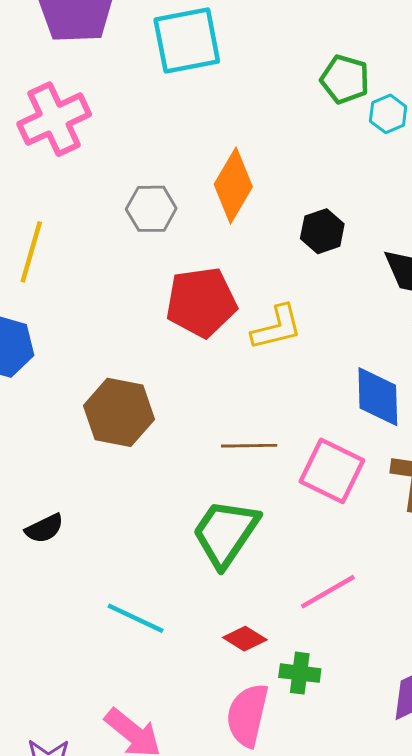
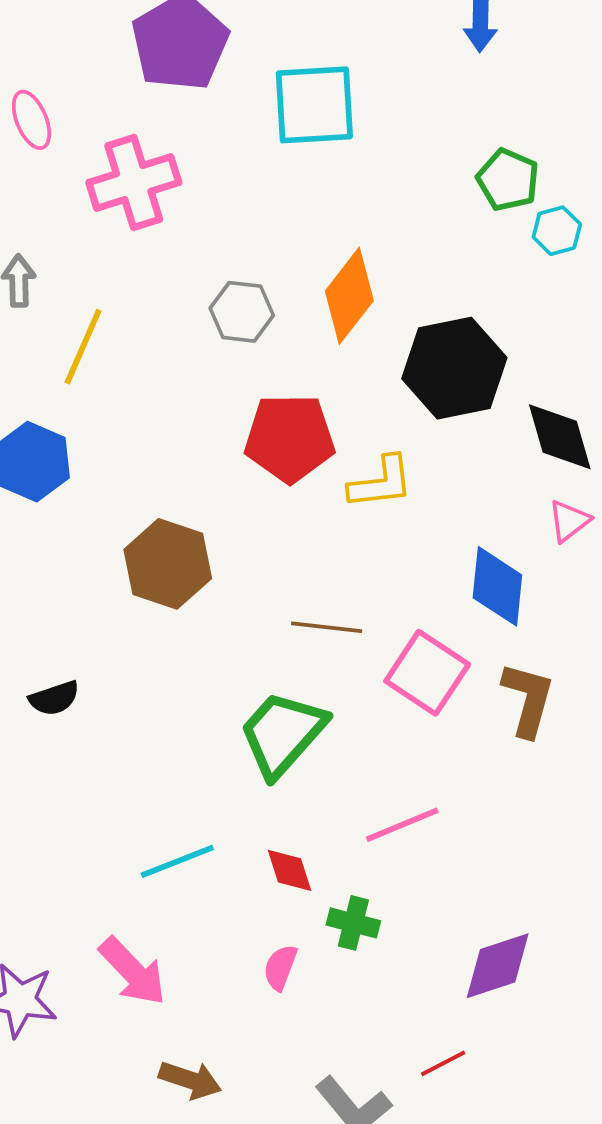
black hexagon: (322, 231) -> (454, 368), size x1.8
cyan line: (136, 618) -> (177, 861), moved, turned -54
red diamond: (245, 639) -> (290, 870), turned 33
pink semicircle: (247, 715) -> (280, 967), size x0.6

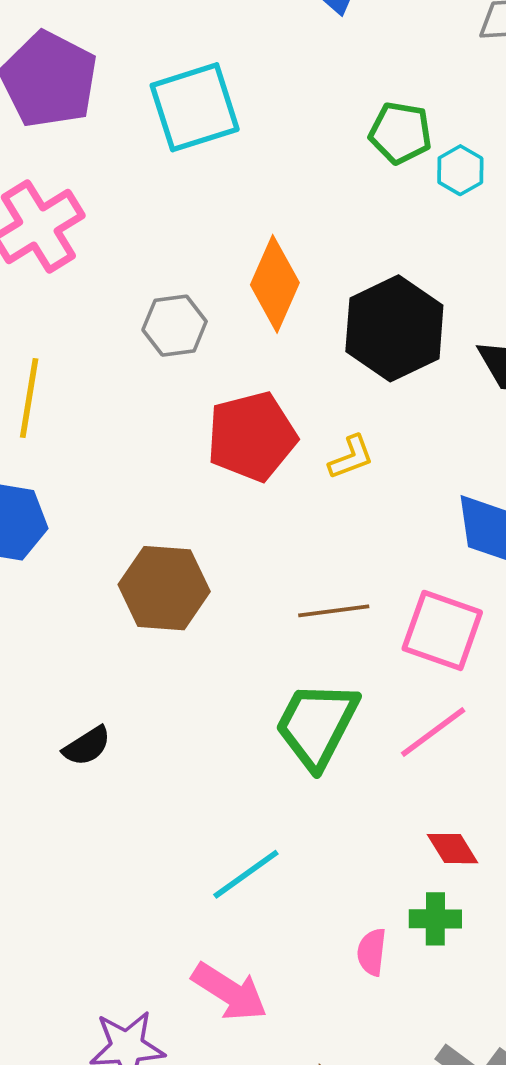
yellow L-shape: (381, 482) -> (351, 457), size x0.7
pink line: (402, 825) -> (433, 732), moved
red diamond: (290, 870) -> (452, 849), moved
green cross: (353, 923) -> (435, 919), moved

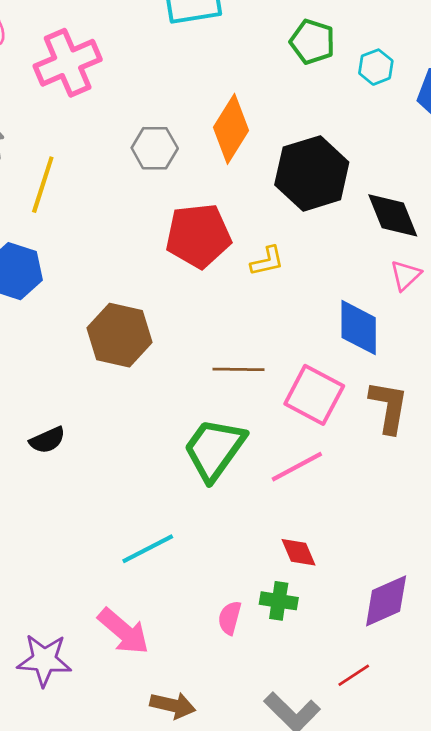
green pentagon: (400, 133) -> (312, 42), moved

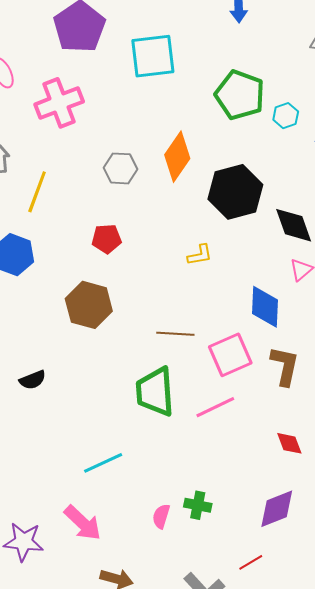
green pentagon: (312, 42) -> (240, 95), size x1.5
red pentagon: (198, 236) -> (107, 239), moved, size x0.6
pink square: (314, 395) -> (230, 355), turned 36
green trapezoid: (214, 449) -> (155, 392), turned -42
red diamond: (298, 552) -> (289, 443), moved

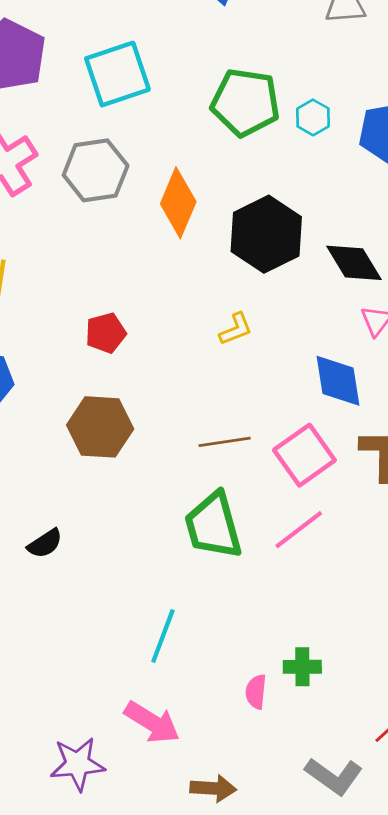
gray hexagon: (120, 168) -> (96, 170), moved, size x1.4
cyan line: (103, 463) -> (163, 636), turned -33

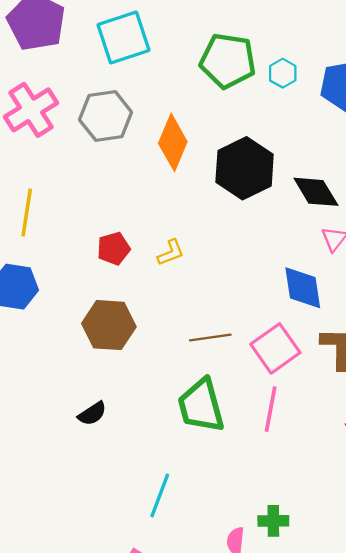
yellow L-shape: (236, 329) -> (171, 253), moved
pink line: (299, 530) -> (271, 409), turned -42
black semicircle: (45, 544) -> (92, 414), moved

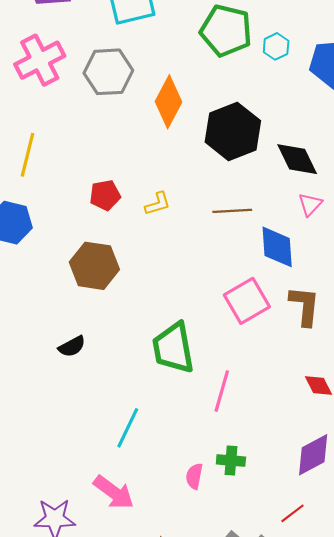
brown line: (210, 337) -> (232, 211), moved
pink line: (271, 409) -> (222, 391), moved

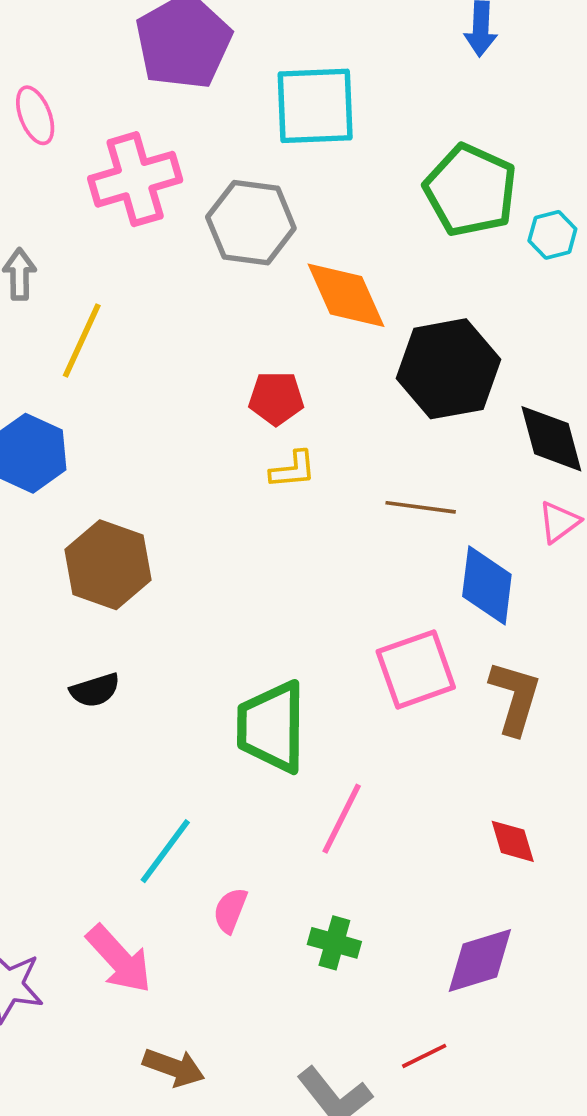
orange diamond: (169, 102) -> (346, 295), turned -63
red pentagon: (105, 195) -> (276, 398), moved
brown hexagon: (94, 266) -> (108, 565), moved
pink semicircle: (194, 476) -> (230, 910), moved

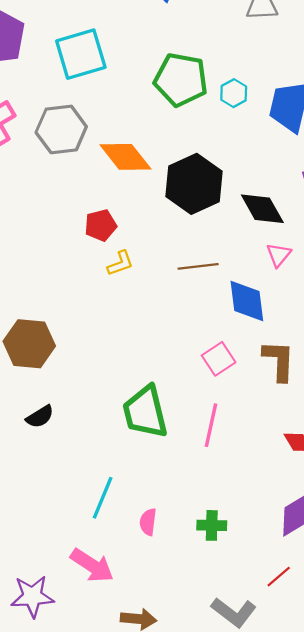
pink square: (416, 669) -> (219, 359), size x0.7
pink line: (342, 819) -> (211, 425), moved

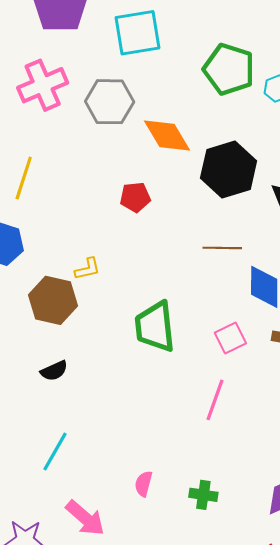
yellow L-shape: (120, 263) -> (88, 269), moved
green trapezoid: (145, 412) -> (155, 327), moved
cyan line: (103, 498) -> (55, 451), moved

